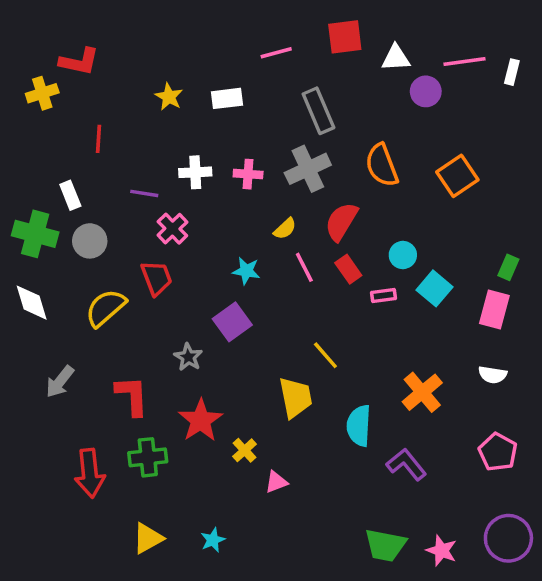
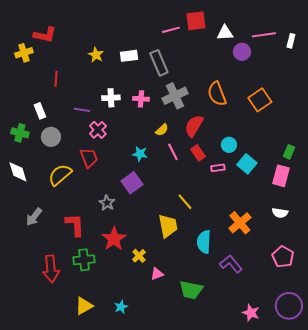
pink line: (276, 53) -> (171, 30), moved
gray rectangle: (318, 111) -> (159, 63), moved
green cross: (35, 234) -> (20, 133), size x0.7
green trapezoid: (385, 545) -> (191, 290), moved

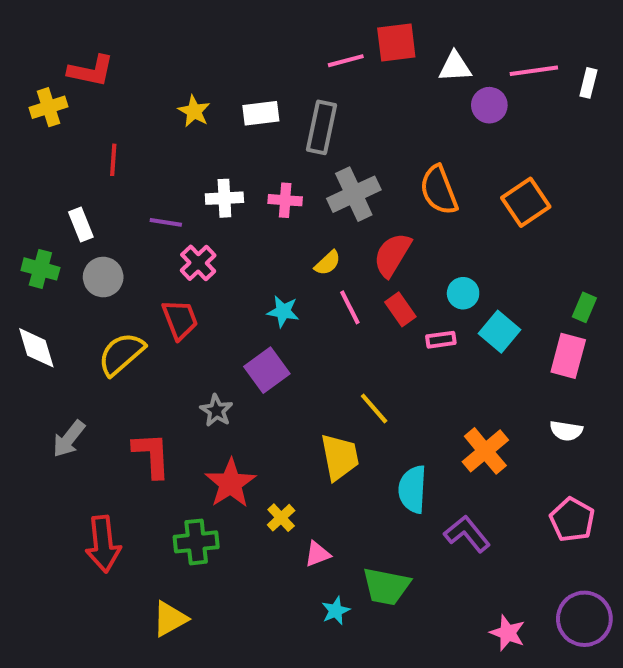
gray rectangle: (159, 63) -> (322, 127), turned 35
green cross: (84, 260) -> (196, 542), moved
cyan star: (121, 307) -> (336, 611), moved

